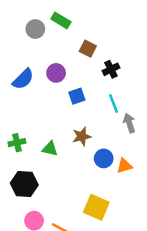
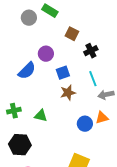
blue semicircle: (23, 79) -> (27, 71), moved
gray arrow: (129, 123) -> (106, 95), turned -84
brown star: (82, 136) -> (68, 93), moved
orange triangle: (124, 166) -> (102, 118), moved

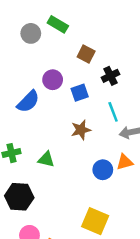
blue square: (63, 73) -> (80, 93), moved

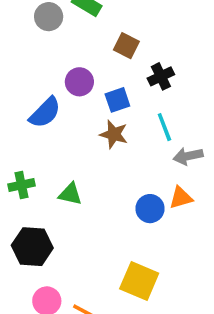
brown star: (81, 130) -> (114, 134), moved, turned 30

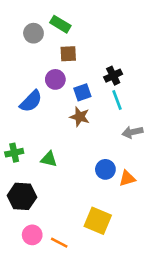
brown square: (126, 46) -> (68, 54), moved, turned -30
cyan line: (164, 127) -> (117, 100), moved
orange triangle: (181, 198) -> (127, 178), moved

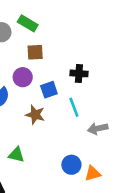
black cross: (113, 76) -> (79, 73), turned 30
cyan line: (117, 100) -> (74, 107), moved
brown star: (80, 117) -> (35, 115), moved

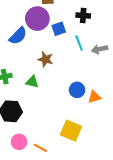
purple circle: (23, 77) -> (37, 19), size x1.5
brown star: (35, 115) -> (45, 59), moved
gray arrow: (98, 128) -> (99, 49), moved

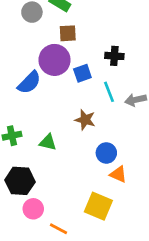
brown star: (45, 59) -> (85, 120), moved
orange triangle: (94, 97) -> (118, 174), moved, turned 40
pink circle: (19, 142) -> (33, 209), moved

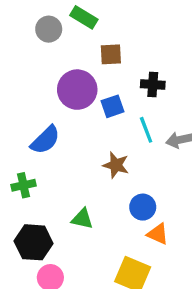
brown square: (68, 33) -> (111, 54), moved
blue semicircle: (29, 83) -> (45, 140), moved
green triangle: (48, 142) -> (82, 219), moved

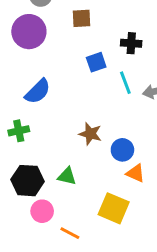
brown square: (111, 54) -> (82, 18), moved
purple circle: (77, 90) -> (29, 32), moved
brown star: (116, 165) -> (90, 134), moved
green triangle: (82, 219) -> (67, 176), moved

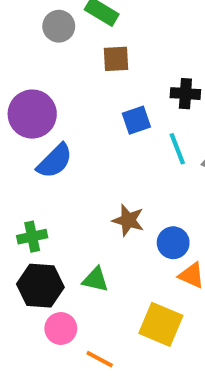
purple circle: (29, 32) -> (32, 114), moved
green cross: (19, 131) -> (32, 237), moved

